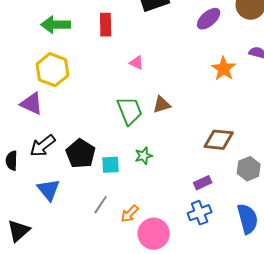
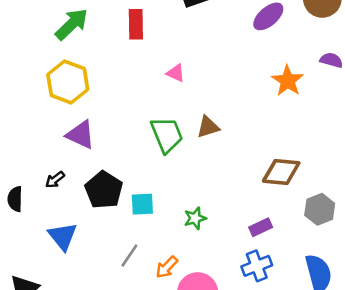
green arrow: (56, 25) -> (72, 24), turned 136
purple triangle: (32, 104) -> (81, 135), moved
black arrow: (43, 146) -> (55, 180), size x0.6
green star: (144, 156) -> (195, 218), moved

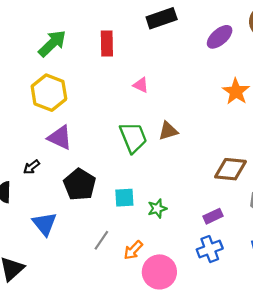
black arrow: (55, 180) -> (31, 167), moved
cyan square: (142, 204) -> (124, 198), moved

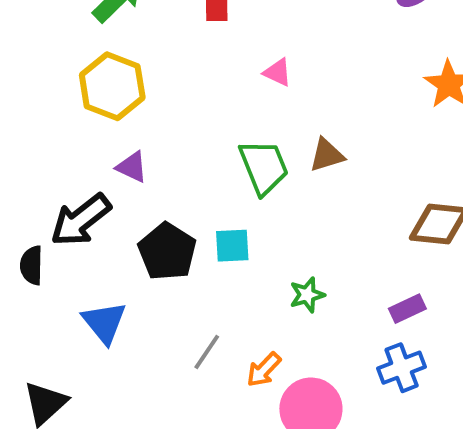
purple triangle: (60, 137) -> (132, 167), size x0.7
black arrow: (31, 167) -> (81, 220), size x2.0
cyan square: (124, 198) -> (232, 246), moved

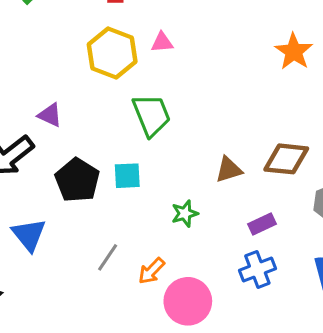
pink triangle: (278, 72) -> (162, 42), turned -30
yellow hexagon: (112, 86) -> (112, 53), moved
brown triangle: (327, 155) -> (229, 170), moved

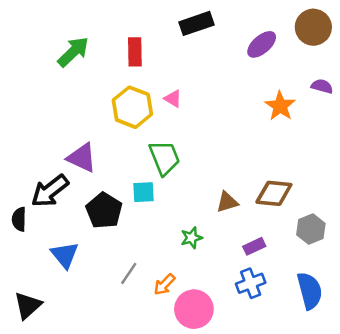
pink triangle: (162, 42) -> (173, 99), turned 36
purple triangle: (50, 115) -> (82, 158), size x1.5
cyan square: (127, 176) -> (143, 192), moved

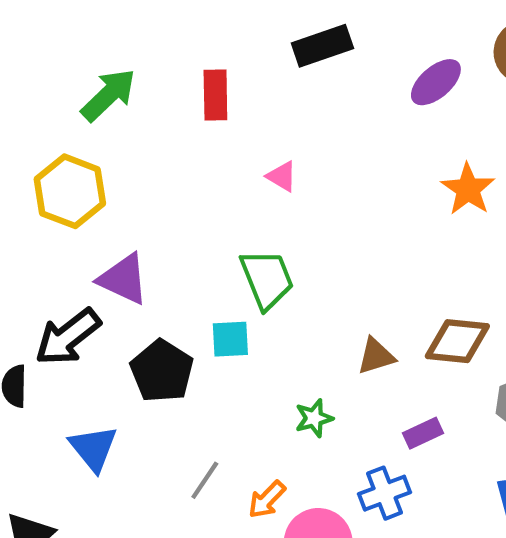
yellow hexagon: (132, 107) -> (70, 191), moved
blue cross: (251, 283) -> (385, 493), moved

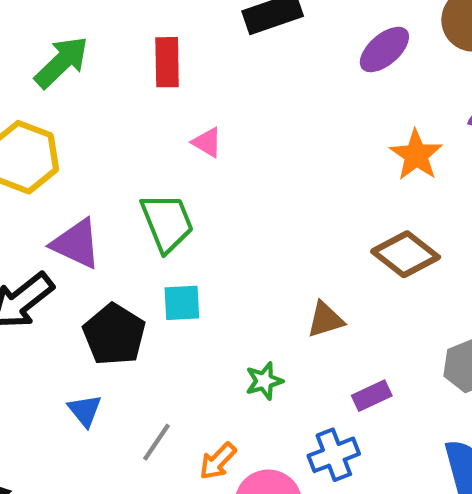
pink triangle: (282, 176) -> (207, 142), moved
green trapezoid: (267, 279) -> (167, 223), moved
brown diamond: (457, 341) -> (406, 254), moved, turned 32
blue triangle: (93, 448) -> (85, 410), moved, size x0.7

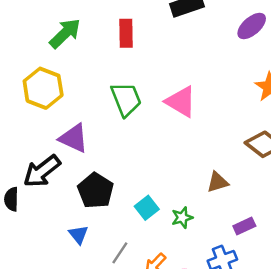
pink triangle: (207, 142) -> (181, 102), moved, size x1.8
green trapezoid: (167, 223) -> (126, 99), moved
cyan square: (182, 303) -> (147, 208), moved, turned -35

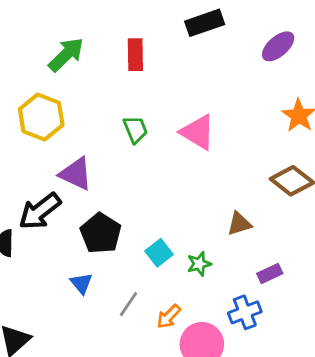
green trapezoid: (126, 99) -> (135, 129), size x0.7

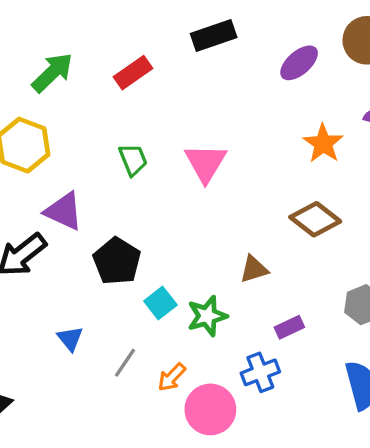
red rectangle: (135, 55) -> (133, 73), turned 56
pink triangle: (198, 132) -> (206, 163), turned 30
black pentagon: (101, 233) -> (117, 261), moved
green star: (199, 264) -> (207, 316), size x1.4

